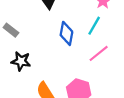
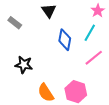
gray rectangle: (11, 30) -> (15, 23), moved

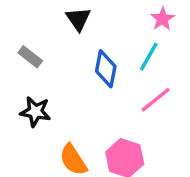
gray rectangle: (15, 23) -> (30, 57), moved

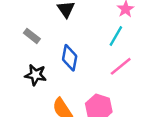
blue diamond: (106, 69) -> (70, 58), moved

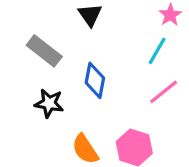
gray rectangle: (32, 36) -> (44, 51), size x1.5

